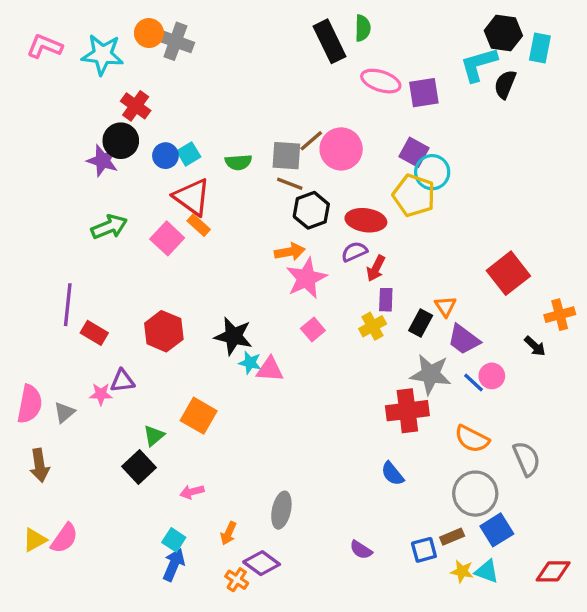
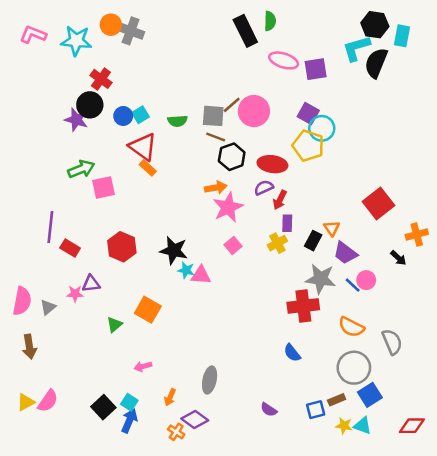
black semicircle: (505, 84) -> (376, 63), size x1.4
pink square: (167, 238) -> (103, 188), moved, turned 35
black square: (139, 467) -> (103, 407), moved

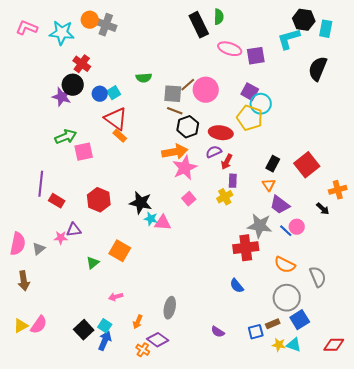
black semicircle: (376, 63) -> (318, 69), moved
green semicircle: (177, 121) -> (144, 78), moved
orange arrow: (216, 188) -> (175, 152), size x1.4
black rectangle: (313, 241) -> (273, 164), moved

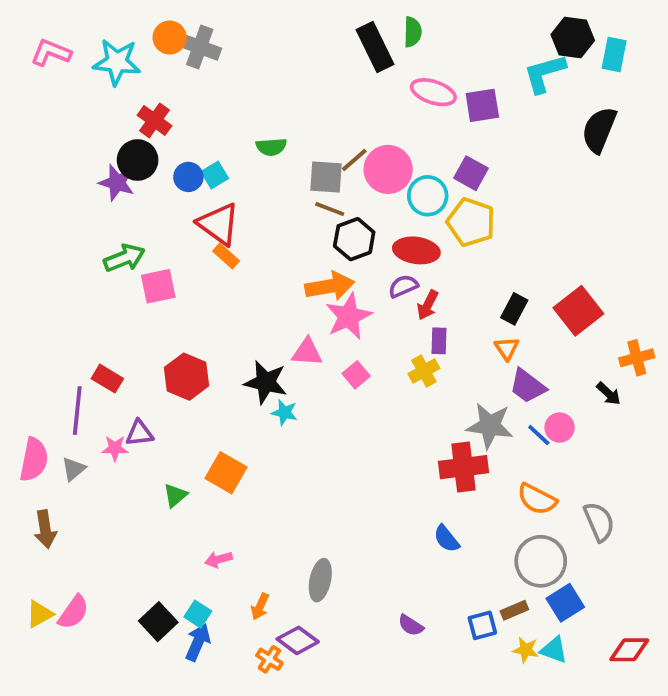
cyan circle: (261, 104) -> (428, 196), moved
purple line: (41, 184) -> (77, 411), moved
pink triangle: (163, 223) -> (307, 352), moved

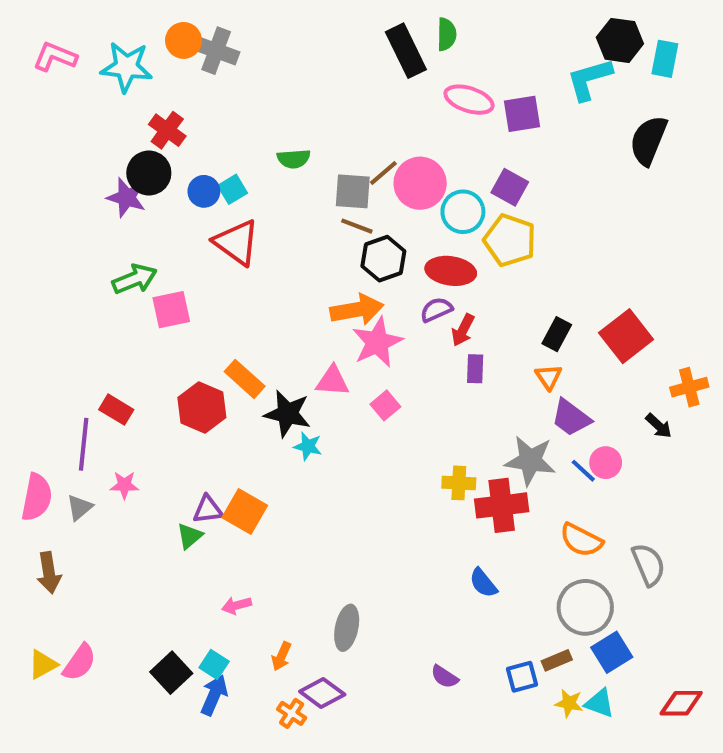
orange rectangle: (226, 256) -> (245, 379), moved, size x1.4
yellow cross: (424, 371) -> (459, 483), moved, turned 32
purple triangle: (139, 433) -> (208, 509), moved

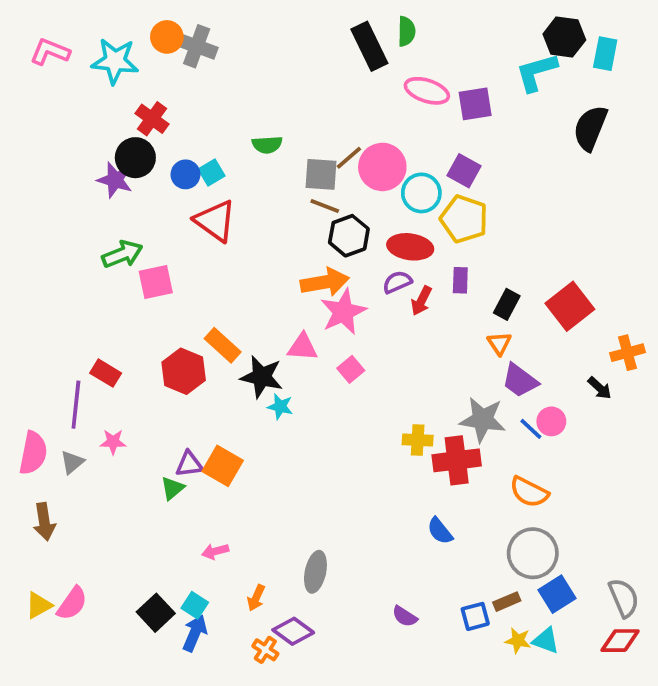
purple rectangle: (475, 369) -> (460, 280), moved
gray semicircle: (648, 565) -> (624, 598), moved

